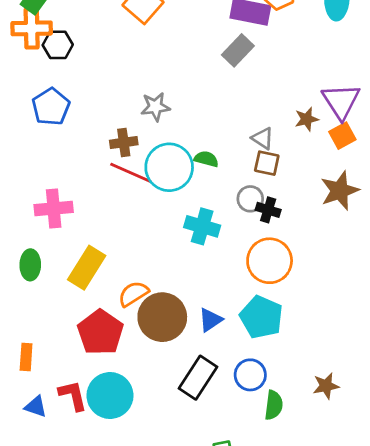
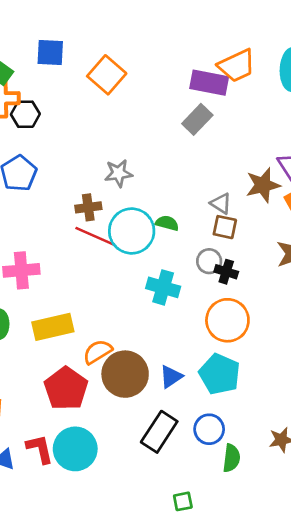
brown star: (307, 119) -> (263, 185), size x1.5
yellow rectangle: (87, 268) -> (53, 327), turned 45

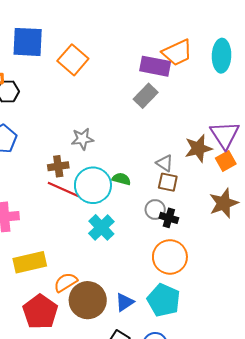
blue square: (50, 52) -> (28, 42), size x1.4
cyan cross: (163, 287) -> (101, 227), moved, turned 30

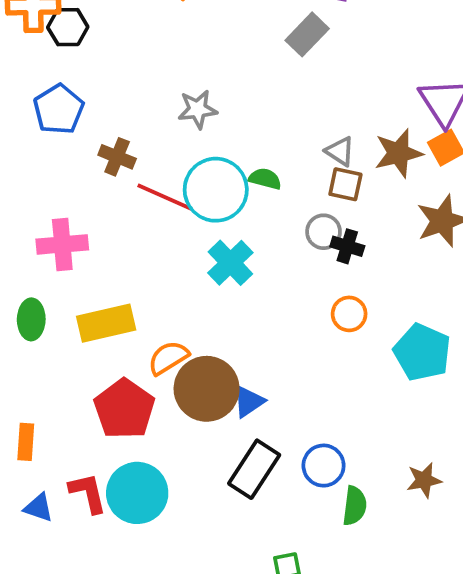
brown star: (198, 148) -> (398, 153), moved
brown cross: (58, 166) -> (117, 157), moved, turned 30
orange circle: (170, 257) -> (349, 314), size x0.6
cyan pentagon: (164, 300) -> (422, 352), moved
blue triangle: (125, 302) -> (249, 402), moved

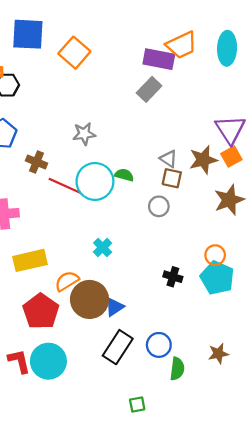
black cross: (347, 246) -> (173, 277), moved
cyan cross: (230, 263) -> (103, 247), moved, size x0.7
orange circle: (349, 314) -> (215, 255), moved

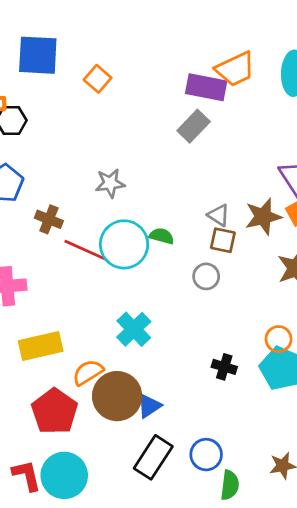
orange square: (74, 53) -> (98, 79), size x0.7
cyan cross: (103, 247) -> (134, 329), size x1.4

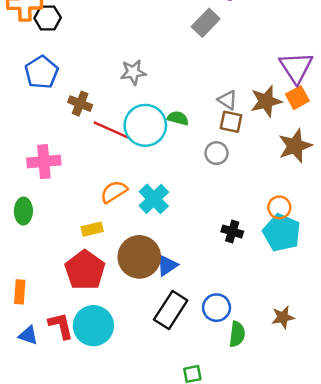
yellow rectangle: (41, 346) -> (92, 229), moved, size x0.6
orange semicircle: (88, 372) -> (114, 192), moved

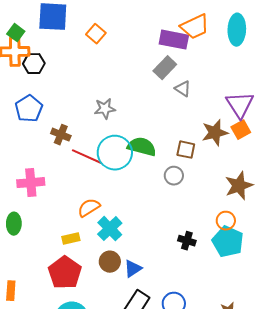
gray triangle: (227, 100) -> (183, 89), moved
green semicircle: (178, 118) -> (142, 147), size x1.6
brown star: (295, 146) -> (239, 186), moved
cyan cross: (154, 199) -> (110, 229), moved
brown circle: (139, 257) -> (110, 262), size x0.6

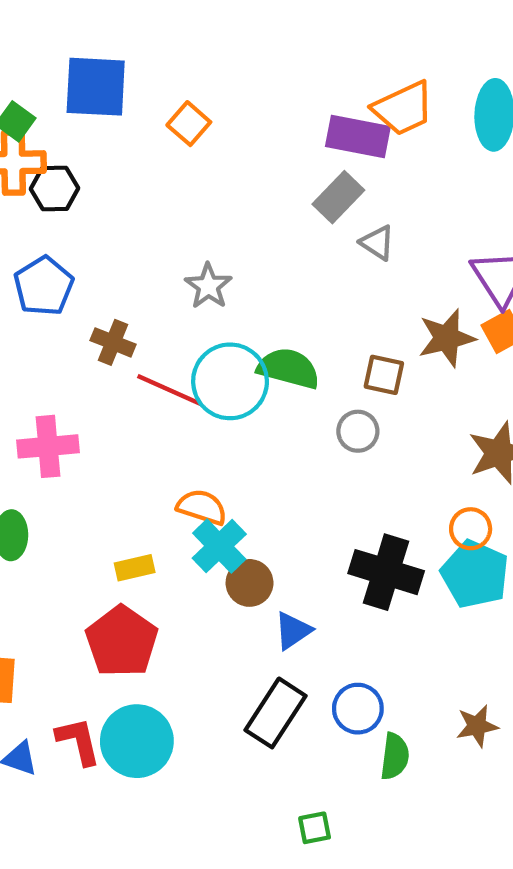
gray star: (105, 109) -> (208, 286), turned -30
orange semicircle: (89, 208) -> (202, 507), moved, turned 50
black cross: (187, 241) -> (386, 572), size x1.8
brown circle: (110, 262) -> (250, 583), moved
blue triangle: (133, 269) -> (293, 631), moved

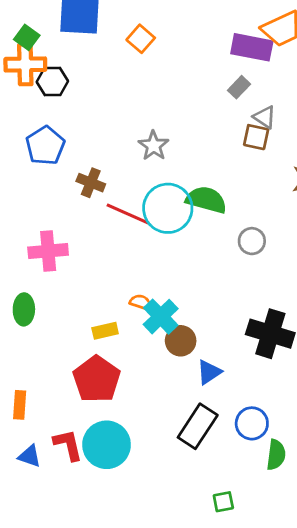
gray rectangle: (338, 197) -> (239, 87), size x0.7
brown square: (384, 375) -> (256, 137), moved
orange semicircle: (202, 507) -> (141, 302), moved, size x0.7

